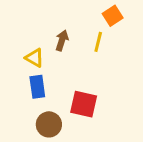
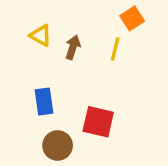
yellow triangle: (34, 58) -> (41, 35), moved

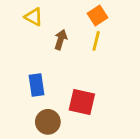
orange square: (132, 18) -> (98, 15), moved
yellow triangle: (41, 35) -> (34, 17), moved

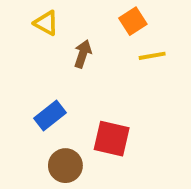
yellow line: (96, 41) -> (152, 56), moved, turned 66
blue rectangle: (36, 85) -> (50, 115), turned 60

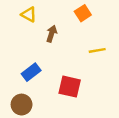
yellow line: (152, 56) -> (97, 50), moved
brown circle: (65, 166) -> (22, 105), moved

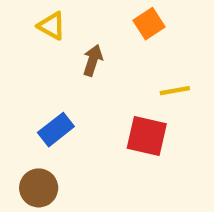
red square: (70, 87) -> (147, 136), moved

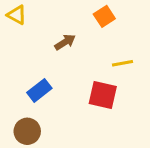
yellow triangle: (52, 26) -> (17, 15), moved
brown arrow: (93, 60) -> (65, 42), turned 40

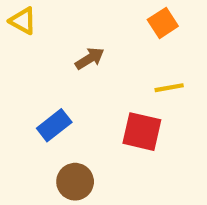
orange square: (104, 16) -> (163, 23), moved
brown circle: (27, 131) -> (75, 182), moved

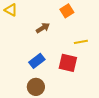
orange square: (163, 23) -> (67, 11), moved
blue rectangle: (54, 125) -> (37, 61), moved

